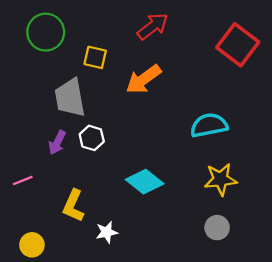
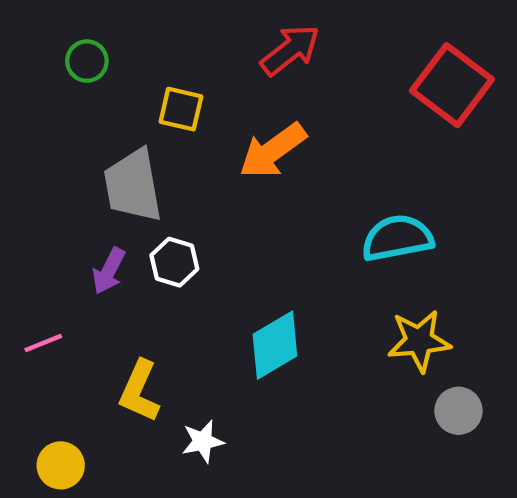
green circle: (46, 32) -> (87, 61), size x0.6
cyan diamond: (145, 182) -> (275, 345), turned -69
gray circle: (217, 228) -> (459, 411), moved

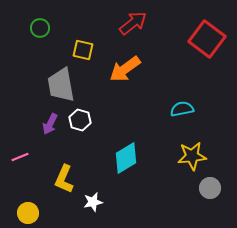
cyan semicircle: (397, 238) -> (182, 109), size x0.7

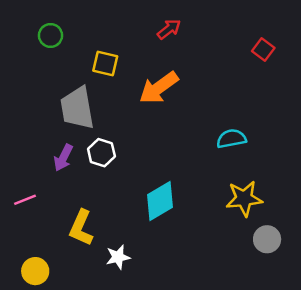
red arrow: (133, 23) -> (169, 29), size x0.7
red square: (207, 39) -> (263, 49), size x0.5

